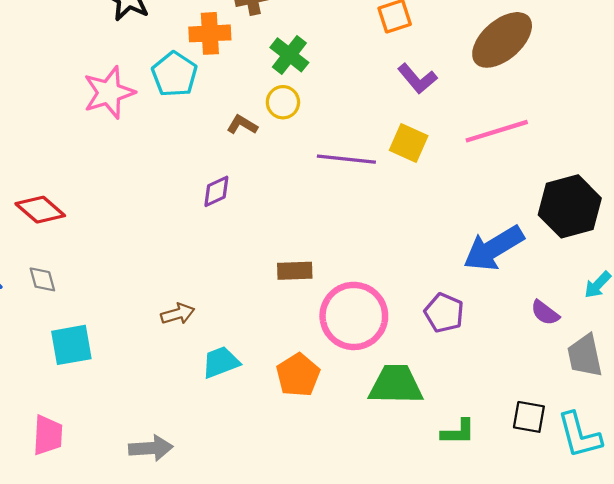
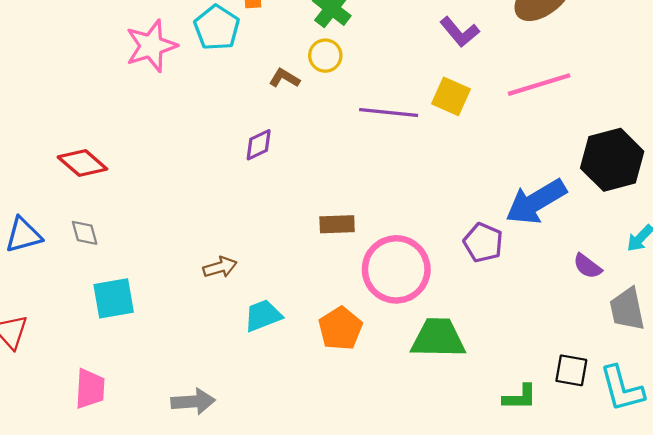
purple pentagon: (444, 313) -> (483, 243), moved
green L-shape: (458, 432) -> (520, 397), moved

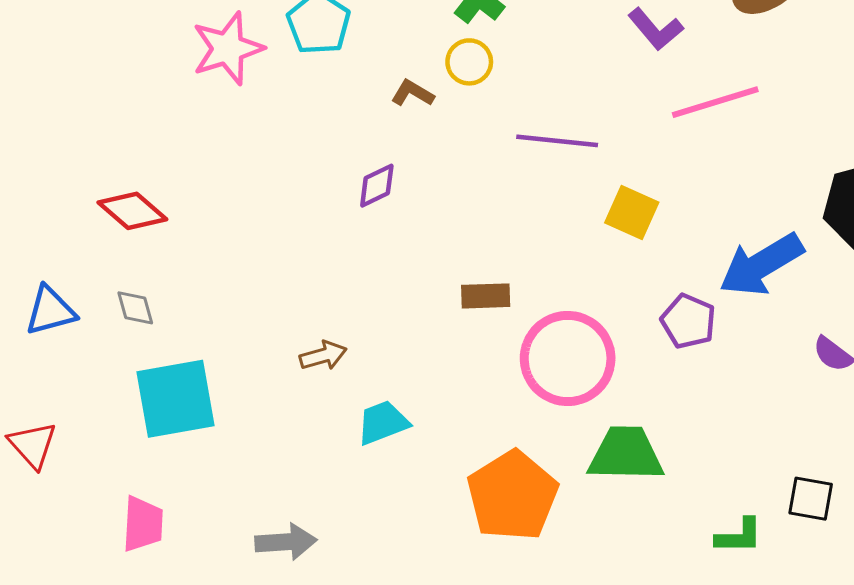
pink line: (539, 85) -> (715, 102), moved
yellow square: (451, 96) -> (632, 212), moved
cyan square: (114, 298) -> (176, 399), size x1.4
orange pentagon: (340, 328) -> (512, 496), moved, size x1.5

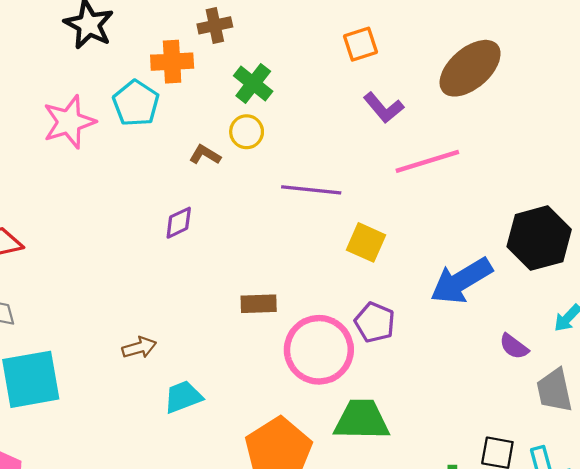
purple pentagon: (688, 321) -> (375, 322), moved

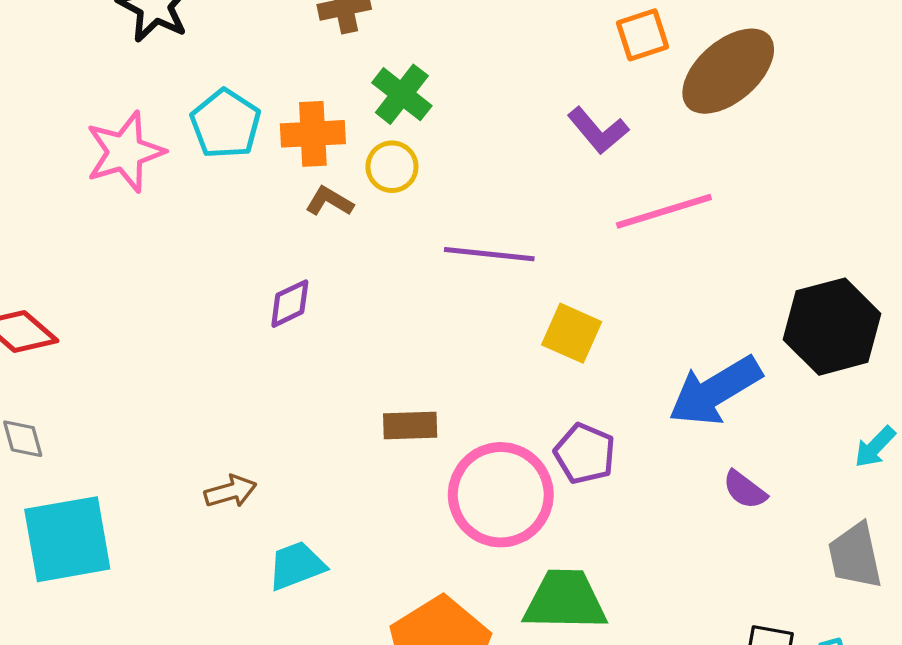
orange square: (360, 44) -> (643, 35), moved
orange cross: (172, 62) -> (313, 134), moved
purple semicircle: (514, 346) -> (745, 490), moved

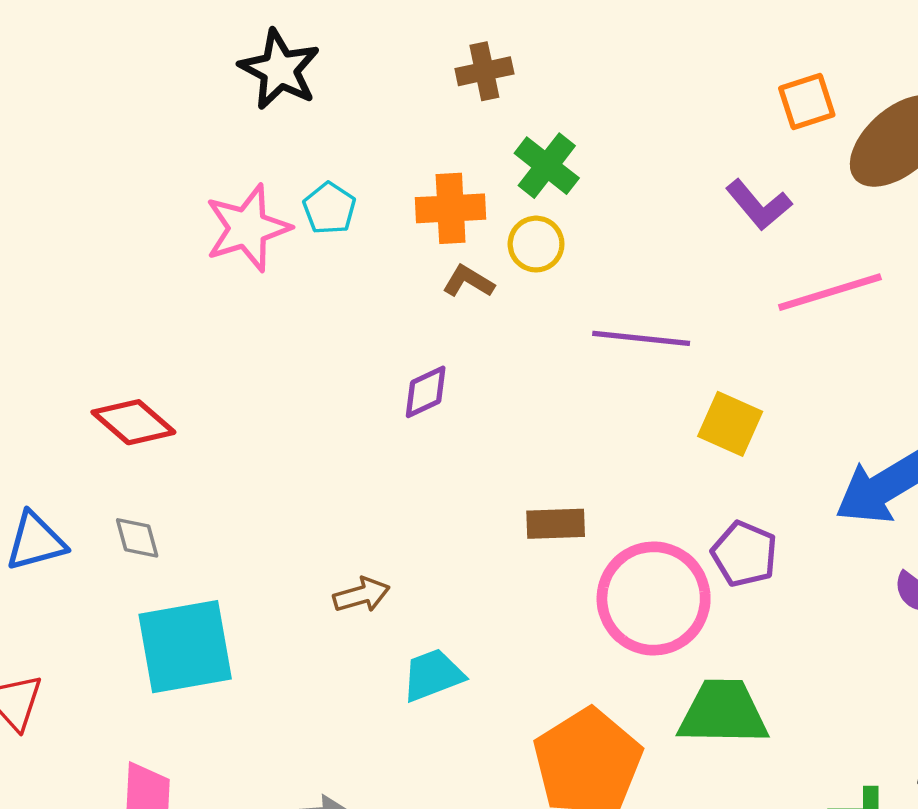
cyan pentagon: (226, 124) -> (329, 208), moved, size x0.7

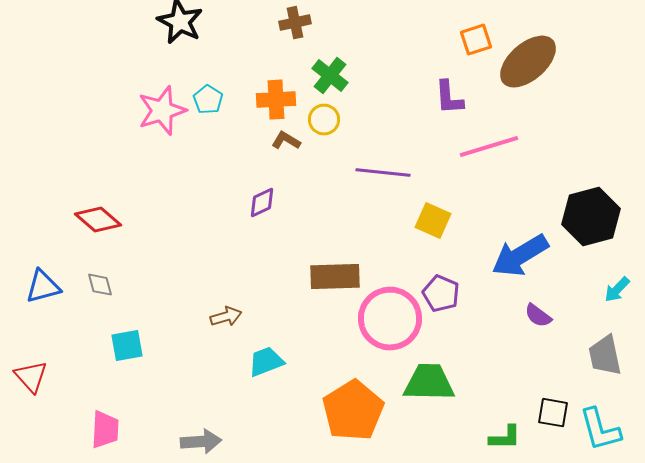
purple L-shape: (759, 205) -> (449, 98), turned 36
brown rectangle: (556, 524) -> (335, 277), size x1.5
cyan square: (185, 647) -> (127, 346), size x0.6

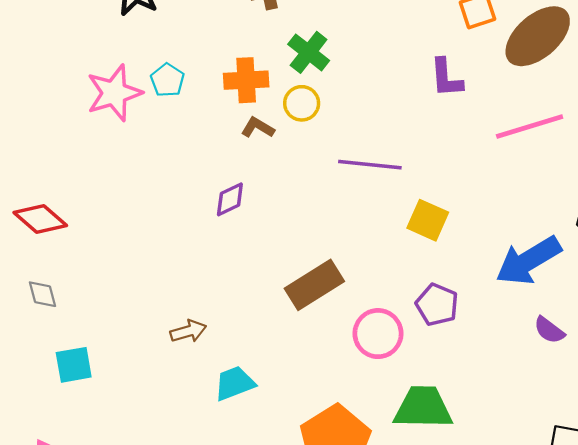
pink line: (489, 147) -> (530, 126), moved
brown rectangle: (335, 277) -> (314, 285), turned -30
pink circle: (390, 319) -> (378, 334), size x0.7

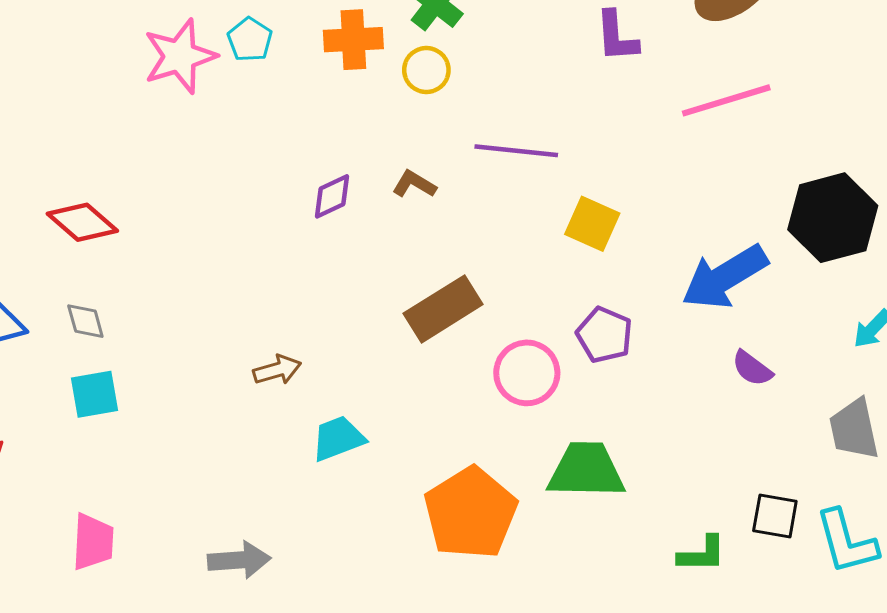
brown L-shape: (258, 128) -> (414, 184), moved
cyan square: (74, 365) -> (95, 394), moved

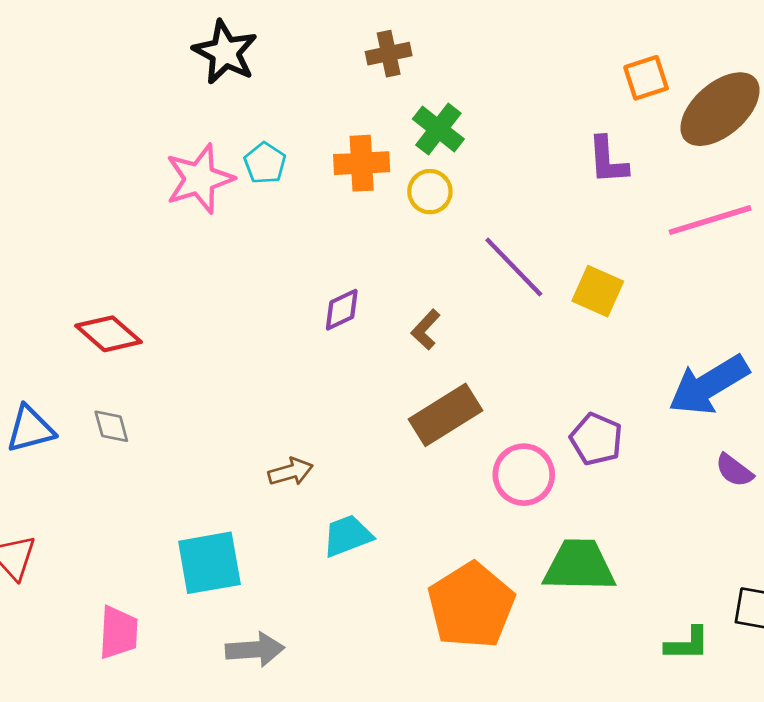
purple line: (516, 151) -> (514, 267), turned 40
brown L-shape: (414, 184) -> (426, 330), moved, turned -78
yellow square: (592, 224) -> (598, 291), moved
cyan square: (95, 394) -> (209, 563), moved, size x1.4

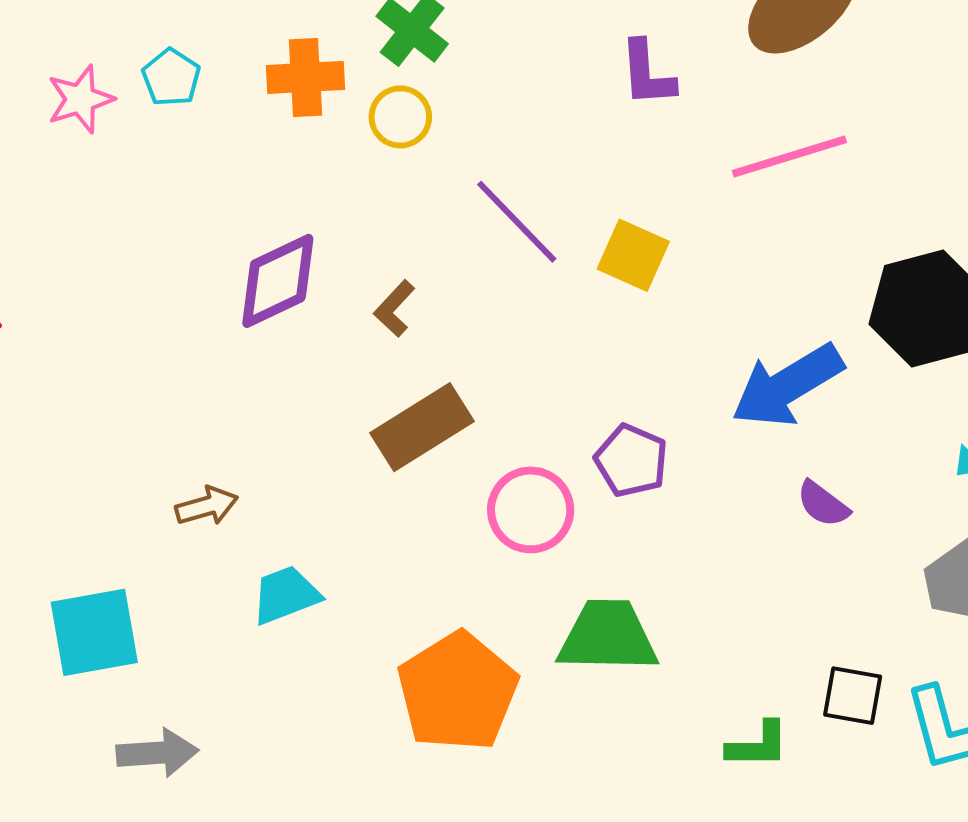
pink star: (200, 179) -> (80, 99), size x0.7
purple diamond: (342, 310) -> (278, 281), size x1.6

